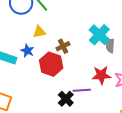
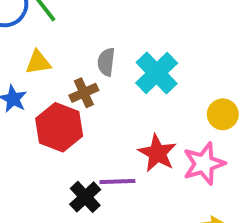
gray semicircle: (110, 46) -> (106, 62), moved
red star: (101, 75) -> (157, 153), turned 30

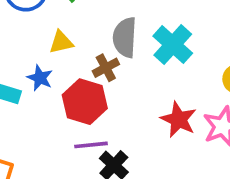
gray semicircle: (106, 62) -> (125, 37), size x1.5
purple line: (117, 181) -> (91, 145), moved

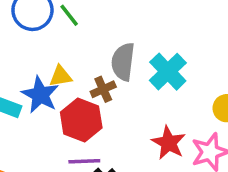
yellow triangle: (61, 42) -> (61, 76), moved
blue star: (40, 78) -> (40, 95), size x1.5

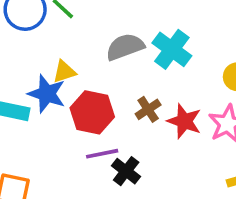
gray semicircle: (123, 62) -> (125, 47), turned 72
brown cross: (103, 89) -> (148, 109), moved

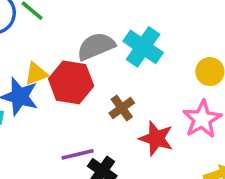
red hexagon: (92, 112) -> (71, 82), moved
red star: (184, 121) -> (156, 138), moved

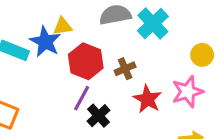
red hexagon: (71, 82) -> (86, 61), moved
purple line: (78, 154) -> (82, 98), turned -60

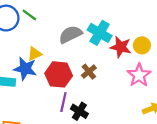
red star: (147, 99) -> (121, 47), moved

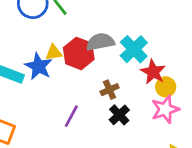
yellow circle: (142, 45) -> (166, 87), moved
red hexagon: (59, 74) -> (79, 53), moved
black cross: (79, 111) -> (119, 115), moved

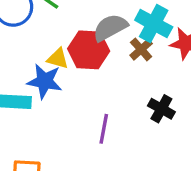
yellow triangle: (54, 53) -> (58, 59), turned 42
brown cross: (110, 90) -> (141, 49), moved

